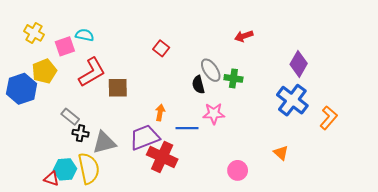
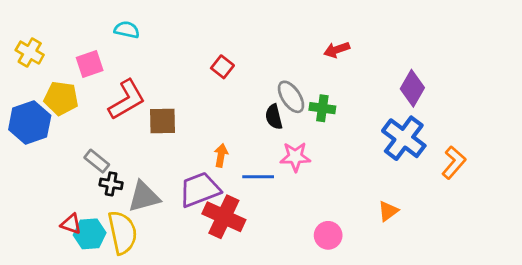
yellow cross: (34, 33) -> (30, 53), moved
cyan semicircle: (85, 35) -> (127, 30), moved
yellow pentagon: (44, 71) -> (61, 98), turned 30
orange triangle: (281, 153) -> (388, 211), turned 42
red triangle: (52, 179) -> (71, 224), moved

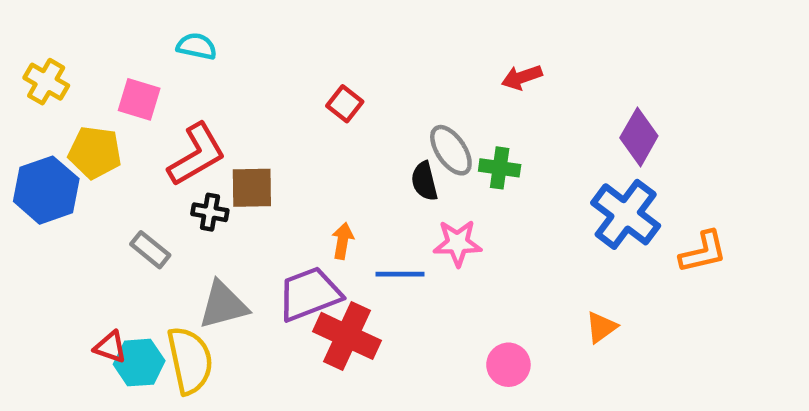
pink square: (90, 64) -> (139, 99), turned 36
orange L-shape: (454, 162) -> (703, 252), turned 36
black cross: (111, 184) -> (210, 212), moved

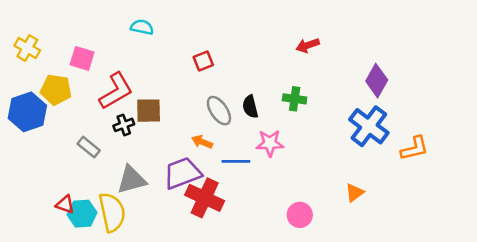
cyan semicircle: (197, 46) -> (142, 27), moved
red square: (345, 104) -> (203, 61), turned 30
gray ellipse: (451, 150) -> (219, 111), moved
black cross: (210, 212) -> (124, 125), turned -30
orange arrow: (343, 241) -> (202, 142), turned -78

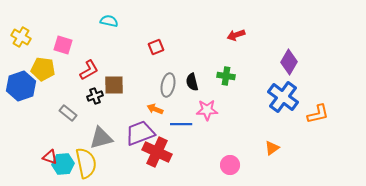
red L-shape: (116, 91) -> (89, 70), size x0.7
gray ellipse: (219, 111) -> (168, 85), turned 45

